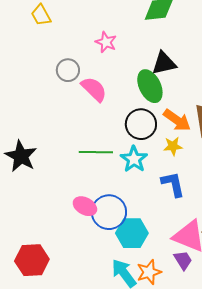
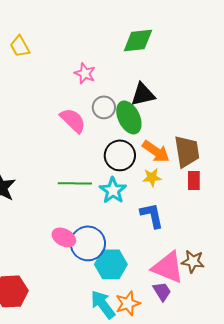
gray circle: (68, 70) -> (104, 107), moved

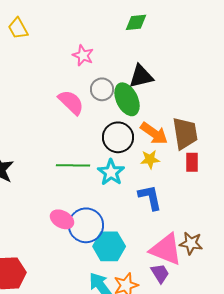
green diamond: (138, 40) -> (136, 22), size x0.7

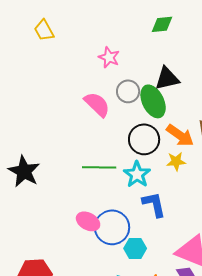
blue L-shape: (150, 197) -> (154, 204), moved
cyan hexagon: (109, 246) -> (135, 248), size x0.7

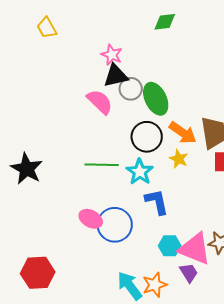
black triangle: (167, 78) -> (116, 76), moved
yellow star: (176, 161) -> (179, 159), turned 30
cyan hexagon: (135, 248) -> (170, 246), moved

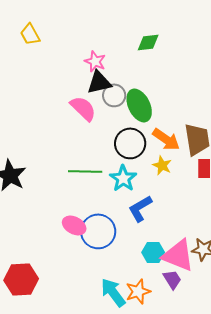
green diamond: (165, 22) -> (148, 42), moved
blue L-shape: (157, 202) -> (140, 208), turned -108

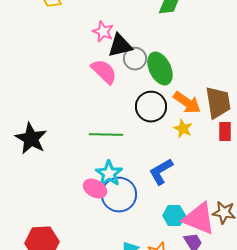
pink star: (95, 61) -> (103, 32), moved
cyan star: (123, 178) -> (109, 174), moved

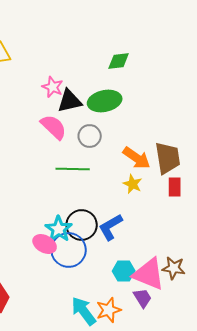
gray circle: (135, 59) -> (90, 136), moved
green ellipse: (160, 69) -> (105, 101), moved, turned -76
black circle: (151, 107) -> (82, 225), moved
green line: (106, 135) -> (73, 169), moved

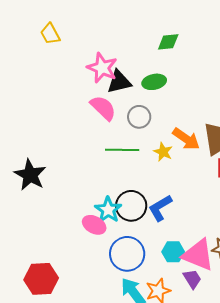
pink star: (53, 87) -> (102, 68), size x1.4
green ellipse: (105, 101) -> (154, 82), size x0.7
yellow star: (133, 184) -> (163, 152), moved
blue circle: (69, 250) -> (127, 254), moved

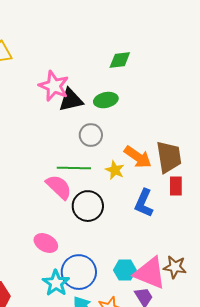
pink semicircle: (103, 108) -> (59, 187), moved
black circle: (131, 206) -> (88, 206), moved
blue L-shape: (160, 208) -> (144, 203), moved, turned -36
cyan star: (108, 210) -> (56, 283), moved

